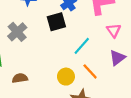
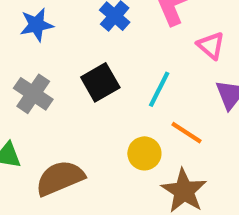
black square: (56, 22) -> (100, 82), moved
brown semicircle: (20, 78) -> (60, 178), size x1.6

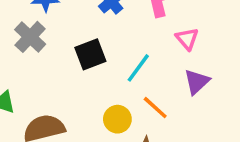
gray cross: (33, 94) -> (30, 37), moved

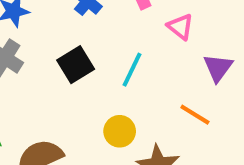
purple triangle: (197, 82) -> (218, 68), moved
orange line: (155, 108) -> (195, 115), moved

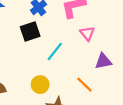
black square: (76, 65) -> (30, 31), moved
purple triangle: (218, 68) -> (103, 61), turned 30

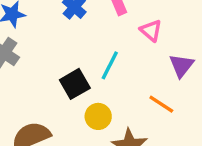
black square: (30, 31) -> (75, 84), moved
purple triangle: (103, 61) -> (181, 66), turned -30

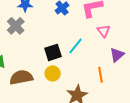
orange line: (161, 104) -> (101, 75), turned 35
yellow circle: (98, 116) -> (53, 73), moved

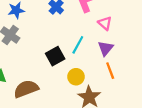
purple triangle: (117, 55) -> (106, 48), moved
yellow circle: (53, 73) -> (76, 77), moved

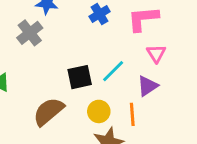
orange line: (110, 71) -> (132, 114), moved
brown semicircle: (26, 89) -> (49, 112), moved, turned -35

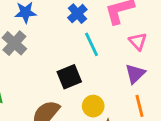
cyan line: (113, 71) -> (92, 44), moved, turned -60
orange line: (132, 114) -> (139, 106), moved

